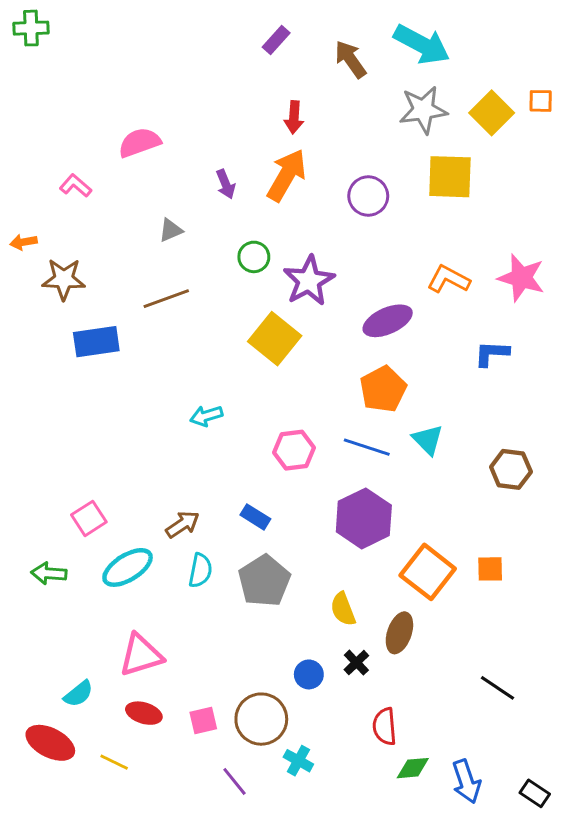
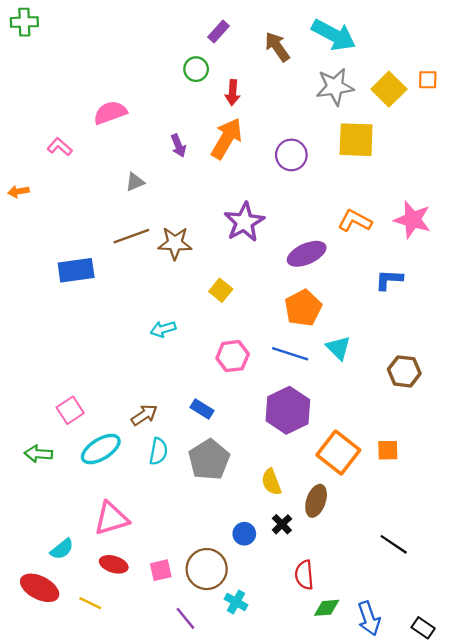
green circle: (254, 257) -> (196, 69), moved
brown star: (64, 279) -> (175, 243), moved
yellow square: (275, 339) -> (221, 290), moved, size x0.6

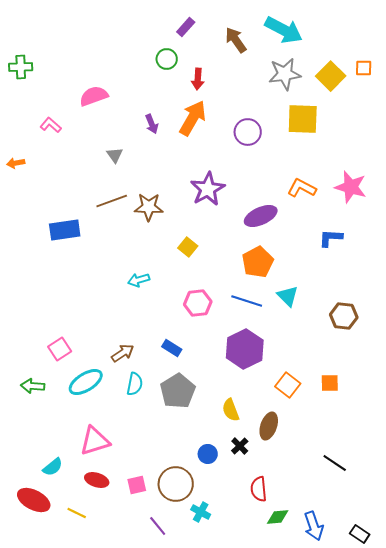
green cross: (24, 22) -> (21, 67), moved
gray triangle: (135, 182) -> (115, 155), turned -42
orange square: (338, 453) -> (288, 385), size x0.7

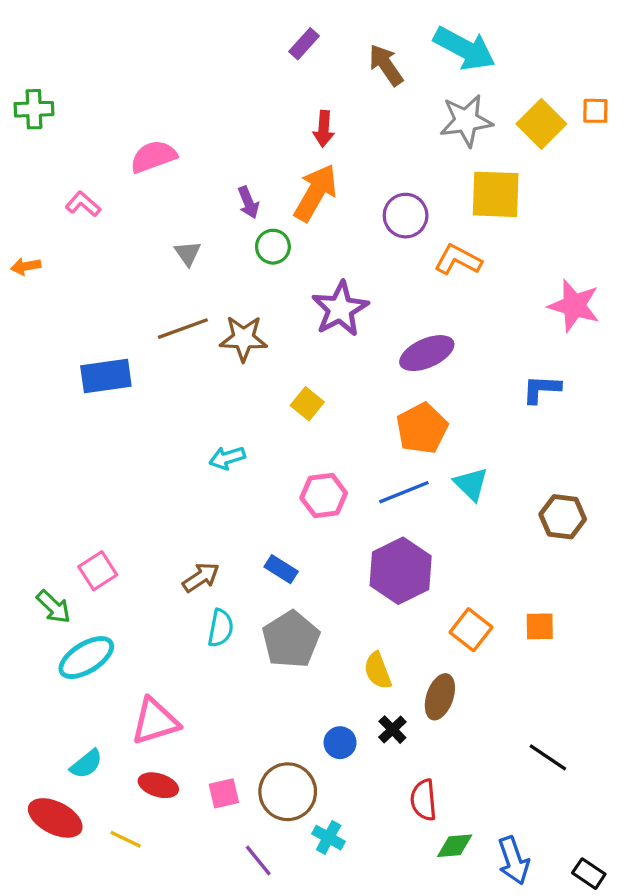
green circle: (167, 59) -> (273, 247), moved
orange L-shape: (302, 188) -> (458, 260), moved
blue line: (247, 301) -> (404, 492), turned -40
cyan ellipse: (86, 382) -> (86, 658), moved
green arrow: (33, 386) -> (54, 607), moved, turned -140

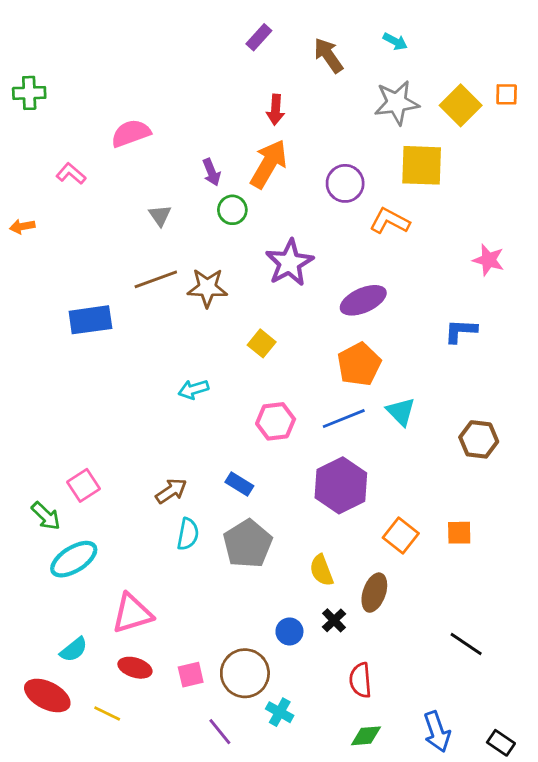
cyan arrow: (464, 49) -> (395, 41), size x0.5
pink star: (574, 306) -> (488, 260), size x0.7
green diamond: (455, 846) -> (366, 736), moved

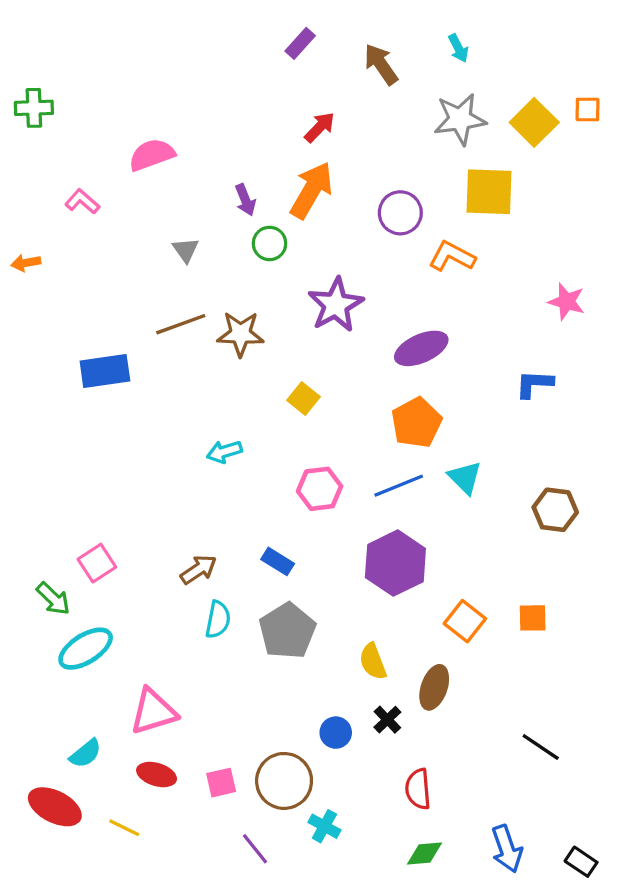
cyan arrow: (395, 41) -> (458, 48), turned 35
red arrow: (276, 110) -> (320, 127), turned -140

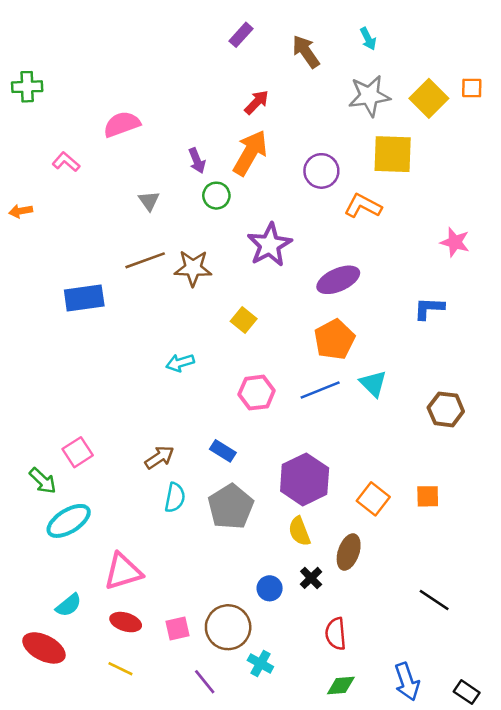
purple hexagon: (395, 563) -> (305, 479), moved
yellow line: (124, 828) -> (120, 669), moved

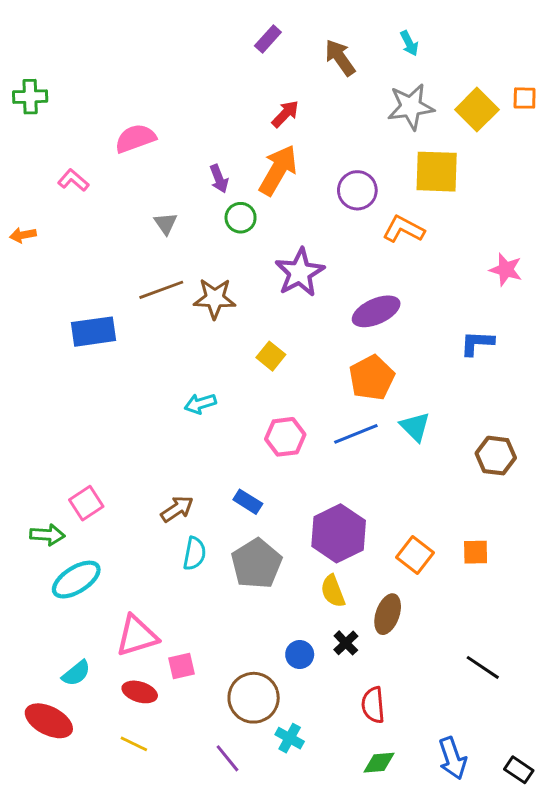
green arrow: (43, 481) -> (47, 535), turned -40
pink square: (178, 629) -> (181, 666), moved

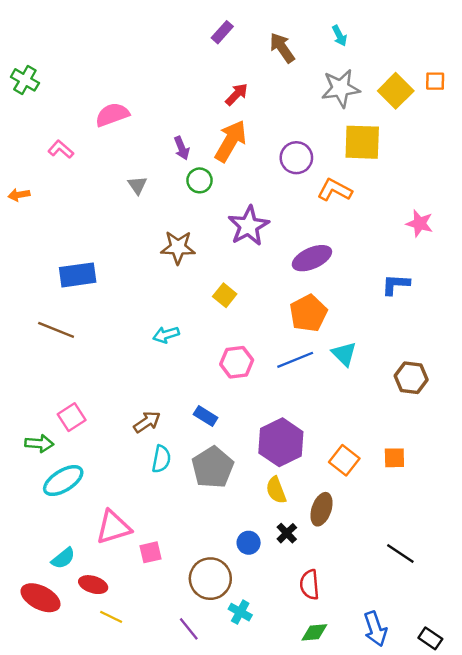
green cross: (30, 97) -> (25, 80), turned 32
brown line: (161, 290) -> (56, 330), moved, turned 42
red ellipse: (140, 692) -> (93, 585), moved

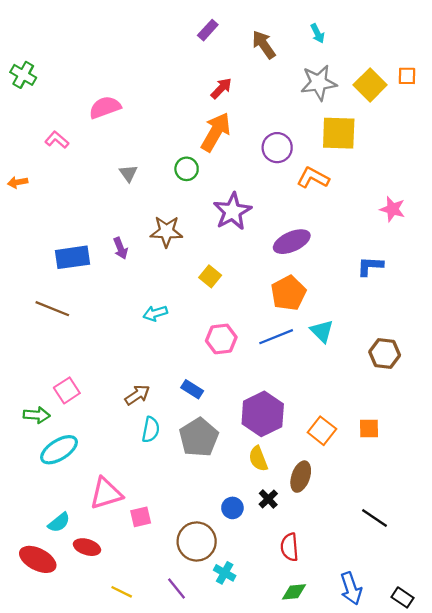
purple arrow: (182, 148) -> (121, 248), moved
yellow line: (111, 617) -> (122, 592), moved

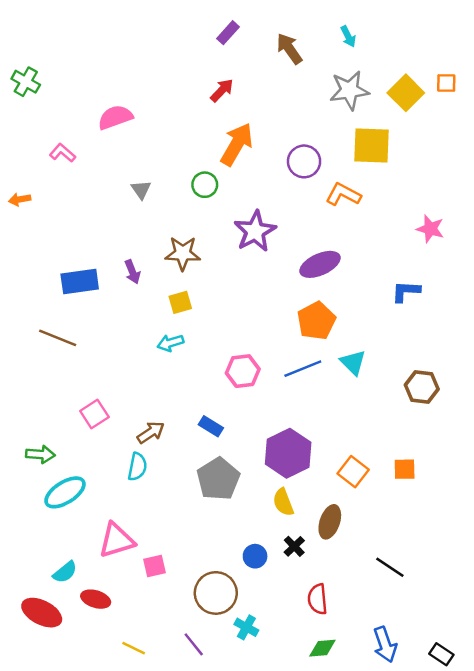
red arrow: (221, 88) -> (222, 90), moved
yellow square: (210, 276) -> (180, 302), moved, turned 35
pink square: (67, 390) -> (94, 414), moved
cyan semicircle: (151, 430) -> (137, 467), moved
black line: (375, 518) -> (390, 567), moved

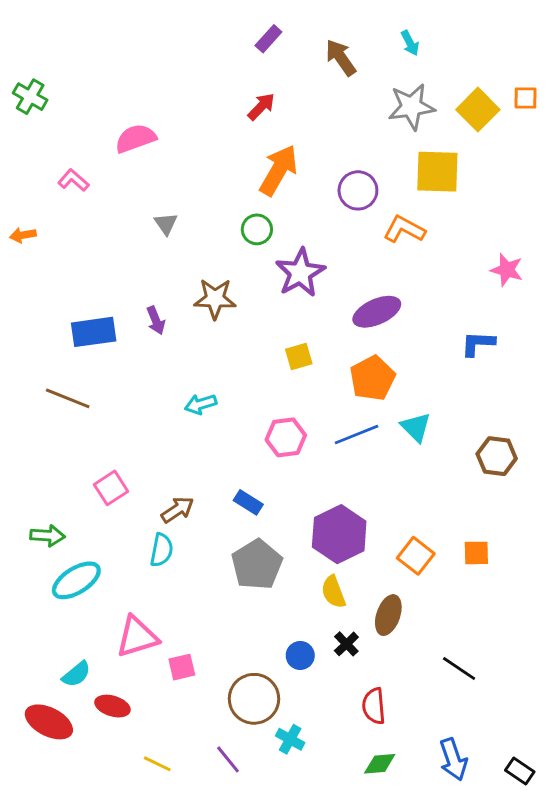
green circle: (205, 185) -> (257, 229), moved
yellow square: (180, 302) -> (299, 357), moved

